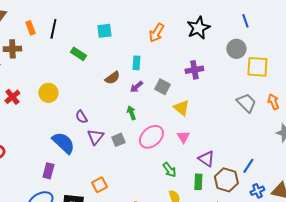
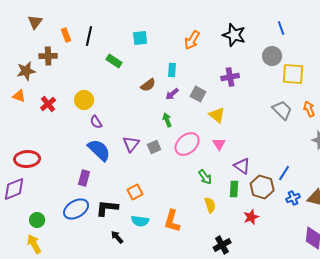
black star: (198, 28) -> (234, 35), turned -30
purple semicircle: (81, 117) -> (96, 122), moved

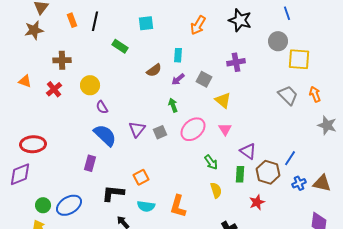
brown cross: (48, 56) -> (62, 60), moved
brown star: (26, 71) -> (34, 30), moved
blue ellipse: (76, 209) -> (69, 205), moved

